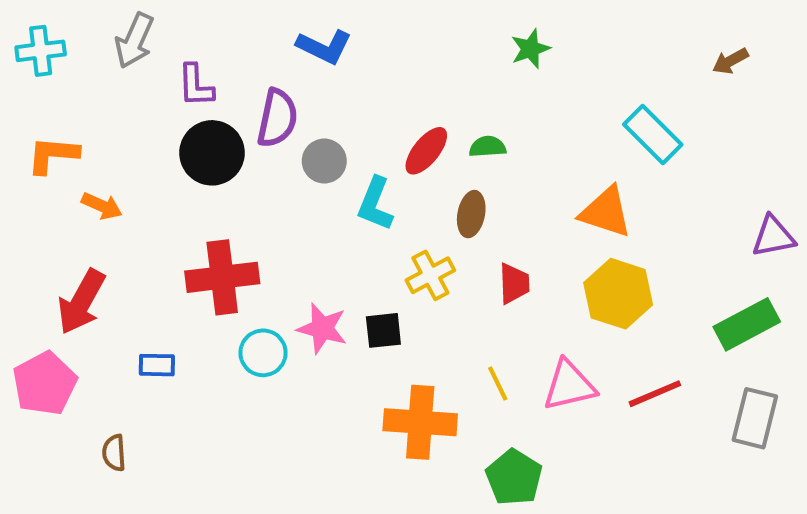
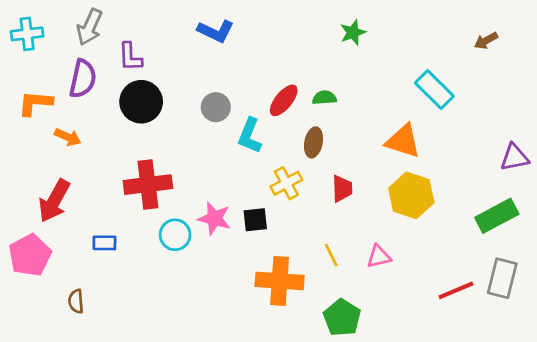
purple semicircle: (277, 118) -> (83, 79), moved
pink triangle: (569, 386) -> (379, 256), size x0.7
red line: (655, 394) -> (456, 290), moved

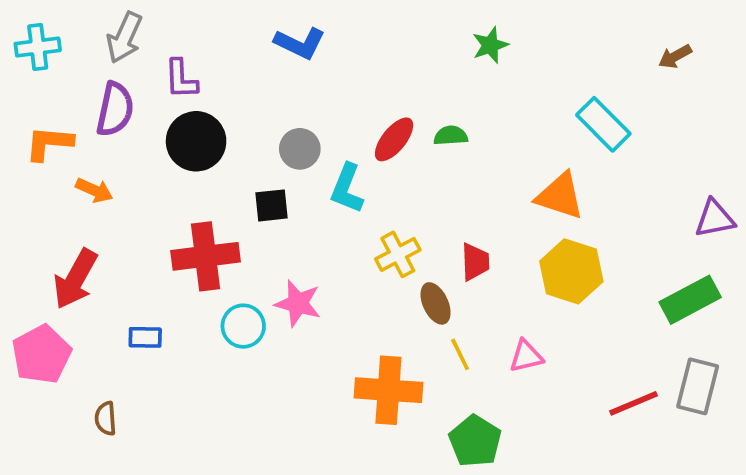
brown ellipse: (314, 142) -> (436, 303), moved, turned -36
black square: (255, 220) -> (272, 205), moved

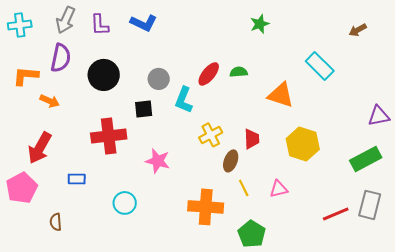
blue L-shape: (300, 43) -> (144, 23), moved
purple L-shape: (181, 79) -> (100, 25), moved
orange triangle: (560, 196) -> (281, 95), moved
brown ellipse: (436, 303) -> (231, 161), turned 45
cyan circle: (243, 326) -> (125, 203), moved

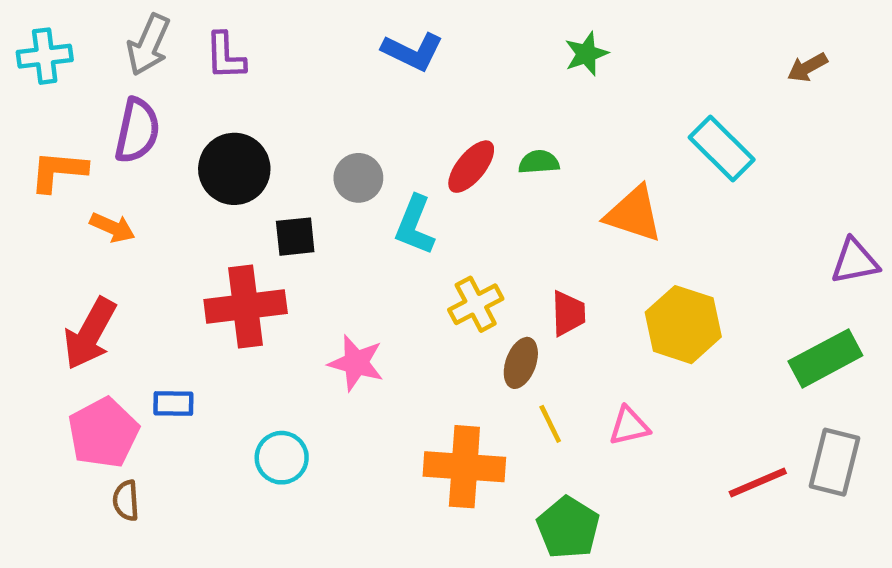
blue L-shape: (144, 23) -> (413, 52), moved
black square: (144, 109) -> (295, 237), moved
pink pentagon: (22, 188) -> (103, 433), moved

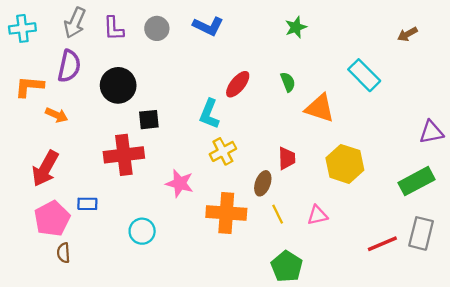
green semicircle: (539, 162) -> (288, 82), moved, turned 72
gray circle: (358, 178) -> (157, 28), moved
yellow cross: (476, 304) -> (223, 151), moved
orange cross: (464, 467) -> (226, 213), moved

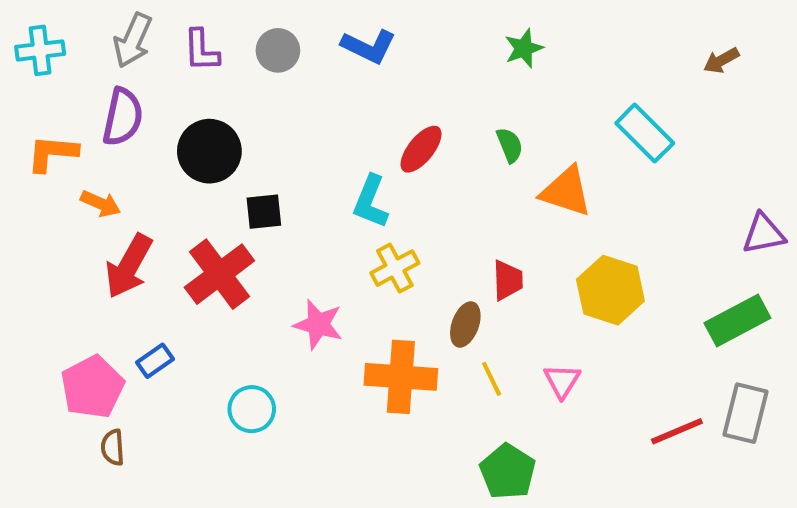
red cross: (124, 155) -> (219, 274), turned -30
red arrow: (45, 169) -> (129, 266), moved
blue rectangle: (87, 204) -> (155, 361), turned -36
pink triangle: (317, 215) -> (562, 381), turned -45

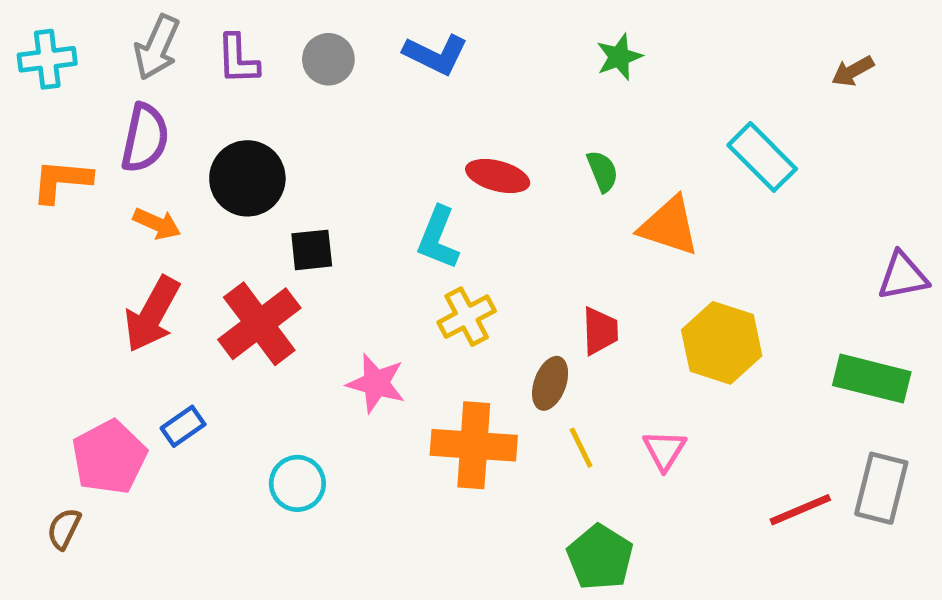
red ellipse: (421, 149) -> (498, 176), turned 66
orange arrow: (101, 204) -> (157, 224), moved
green rectangle: (737, 320) -> (872, 379), turned 42
brown semicircle: (113, 447) -> (64, 529), moved, turned 30

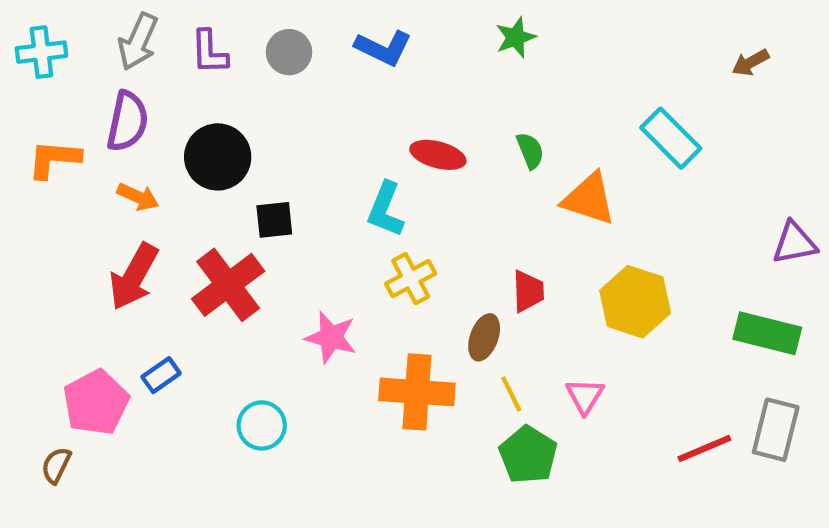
green star: (619, 57) -> (516, 37), moved
green pentagon: (600, 557) -> (528, 455), moved

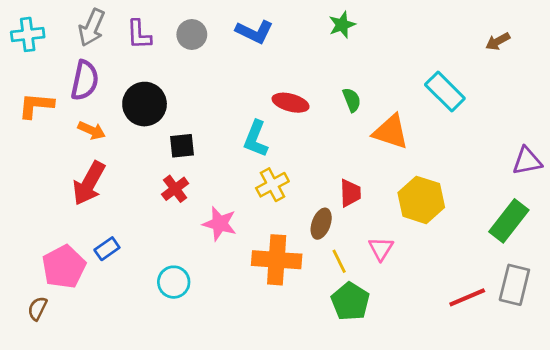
red cross: (228, 285) -> (175, 189), moved, size x0.6
green rectangle: (767, 333) -> (509, 221), turned -66
pink triangle: (585, 396) -> (381, 249), moved

